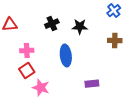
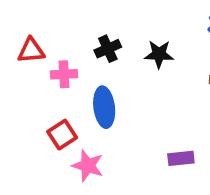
pink cross: (27, 51) -> (64, 74), moved
blue ellipse: (66, 56) -> (104, 107), moved

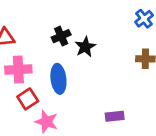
black star: (159, 54) -> (85, 47), moved, turned -30
pink cross: (64, 74) -> (18, 70), moved, size x1.4

